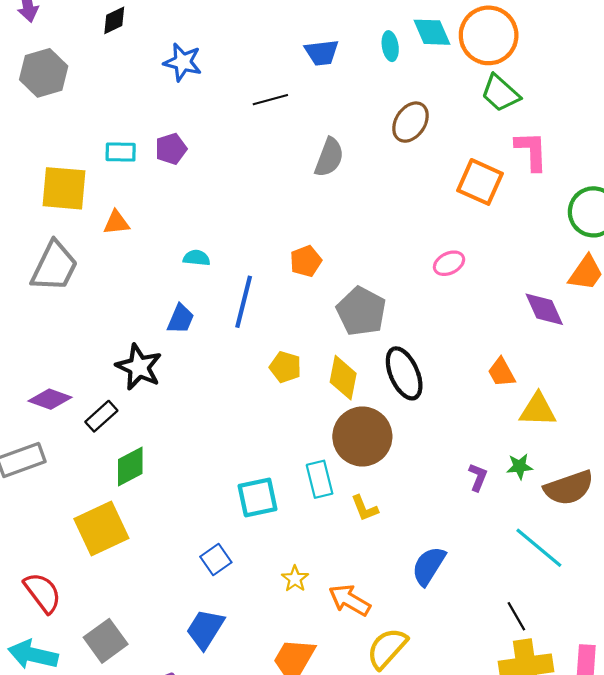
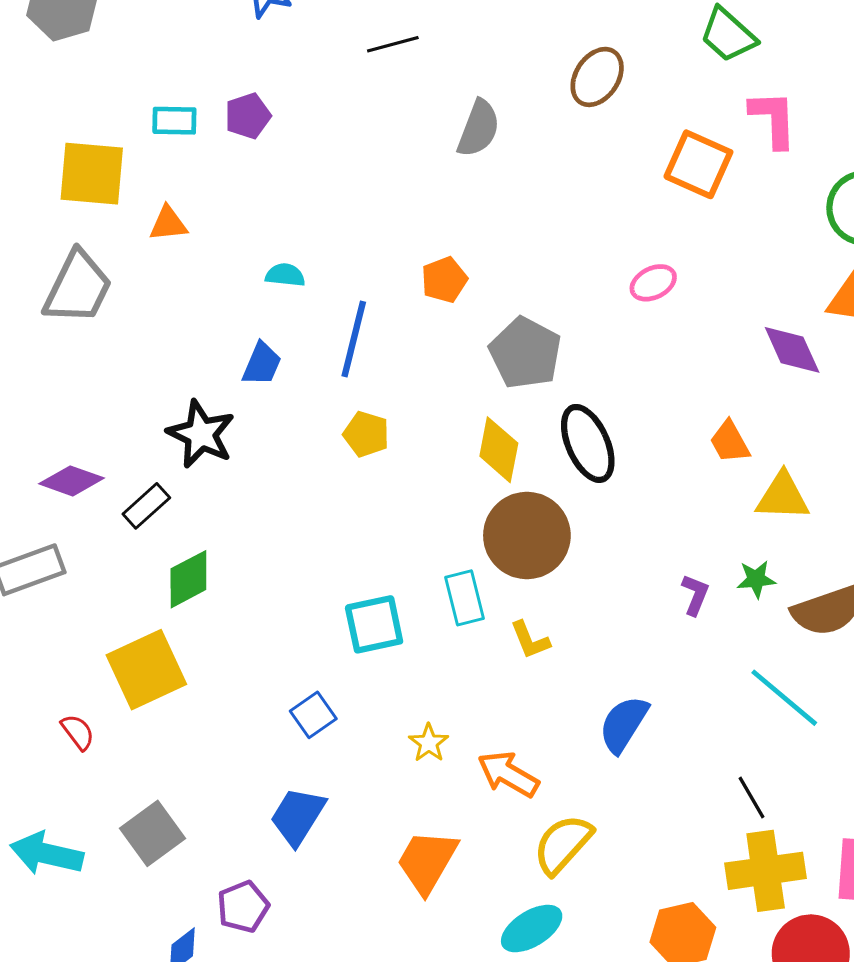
yellow pentagon: (285, 367) -> (366, 434), moved
red semicircle: (43, 593) -> (78, 732), moved, size x0.6

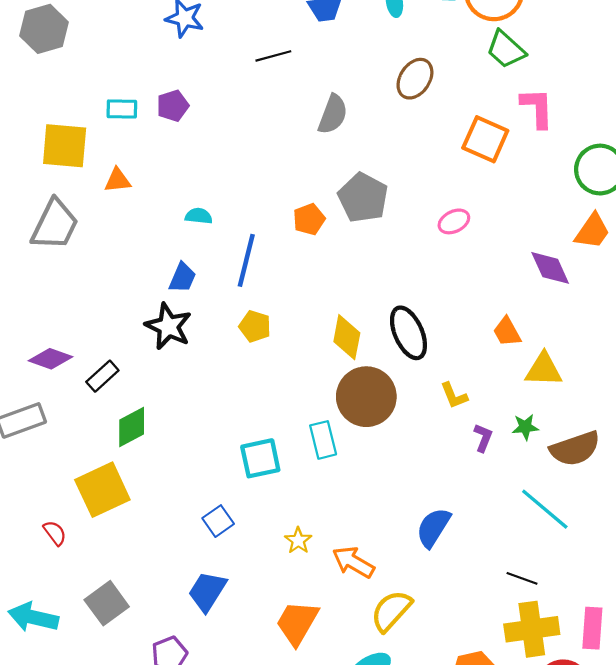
gray pentagon: (525, 353) -> (363, 198), moved
black star: (201, 434) -> (168, 326), moved
yellow L-shape: (530, 640) -> (454, 396), moved
black line: (751, 798) -> (522, 578), turned -40

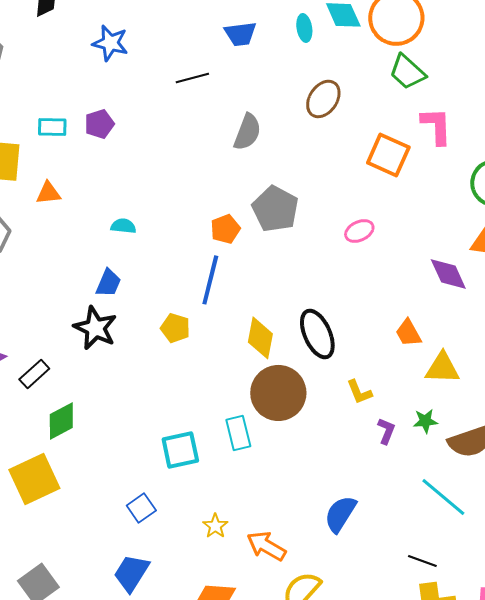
blue line: (246, 260) -> (210, 280), moved

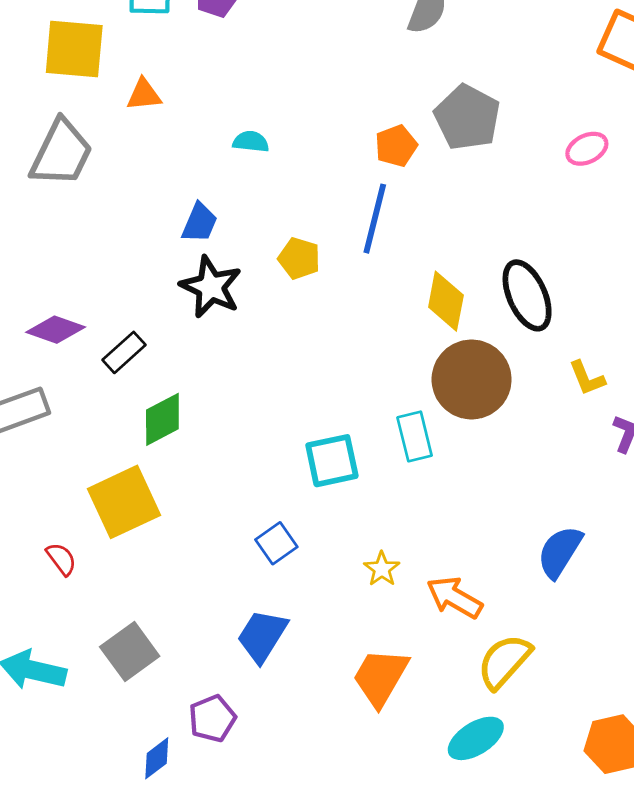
blue trapezoid: (108, 283) -> (199, 223), moved
yellow pentagon: (175, 328) -> (299, 258), moved

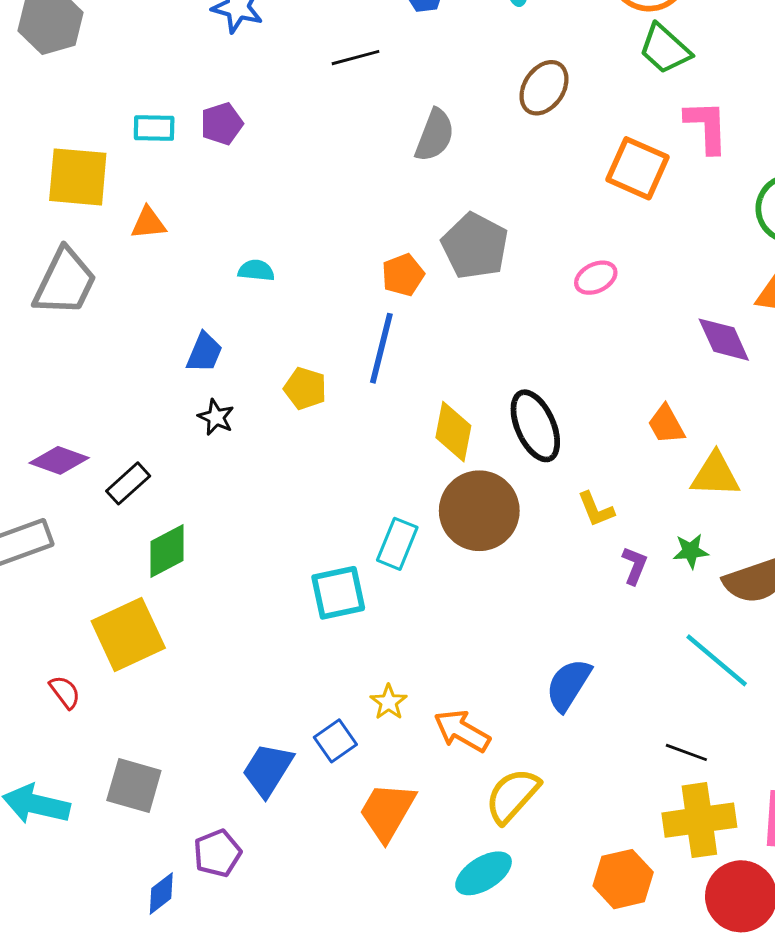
black star: (211, 287) -> (216, 417), size x0.6
cyan rectangle: (415, 436) -> (397, 544), moved, turned 36
blue square: (276, 543) -> (335, 741), moved
gray square: (130, 652) -> (134, 786), turned -38

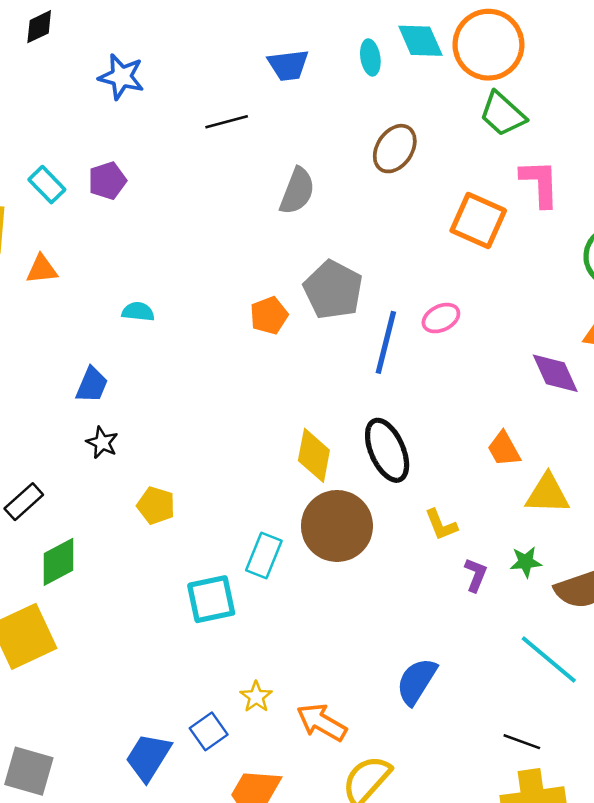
cyan rectangle: (154, 128) -> (47, 185), turned 45
blue line: (381, 348) -> (386, 342), moved
yellow pentagon: (305, 388) -> (156, 505), moved

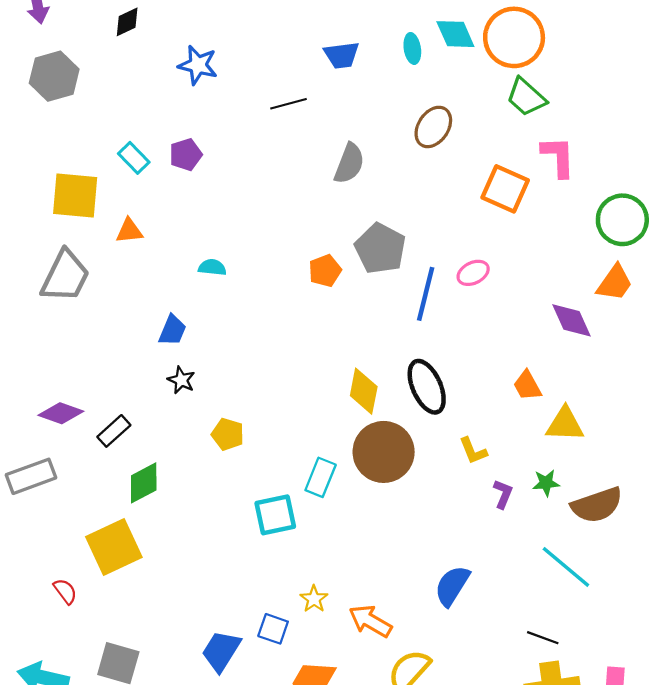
blue square: (209, 731) -> (273, 629), turned -36

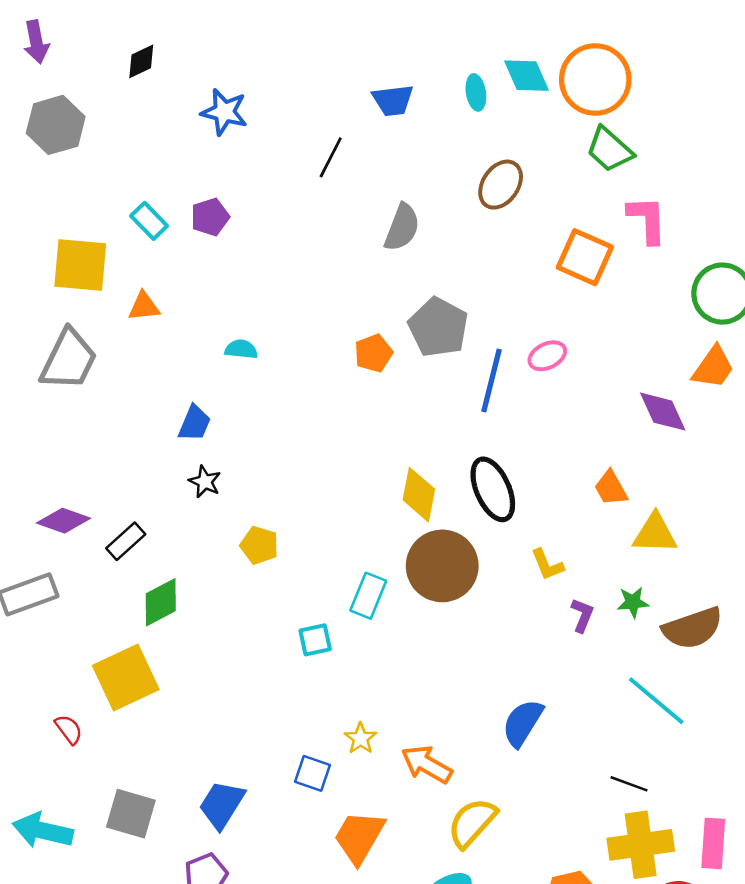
black line: (289, 104) -> (331, 157), turned -48
cyan square: (275, 515) -> (315, 640), size x0.7
blue trapezoid: (221, 651) -> (222, 805), moved

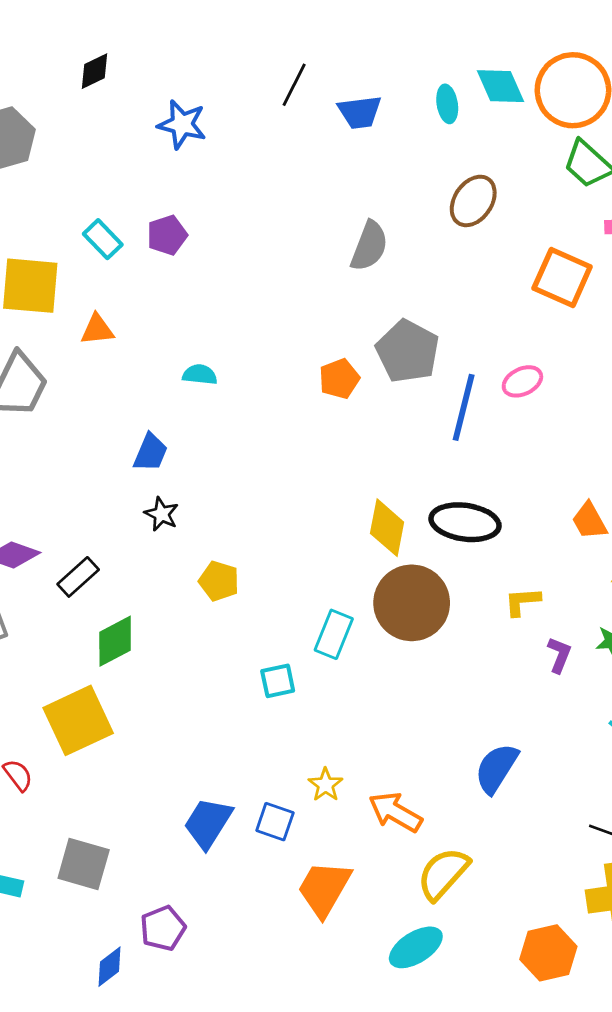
black line: (331, 157) -> (294, 85), moved
black ellipse: (493, 489) -> (465, 522), turned -58
yellow L-shape: (547, 565) -> (522, 602), turned 108
blue trapezoid: (222, 805) -> (208, 823), moved

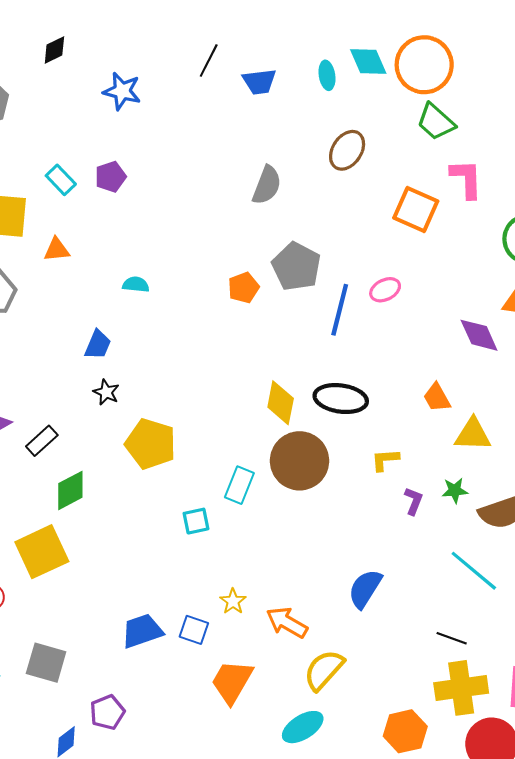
yellow pentagon: (219, 581) -> (151, 444), size x1.6
blue trapezoid: (208, 823) -> (142, 631), turned 39

